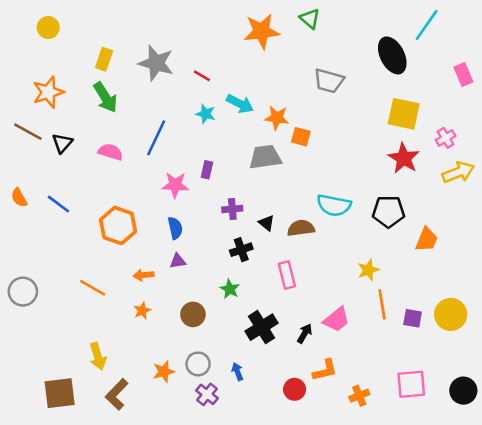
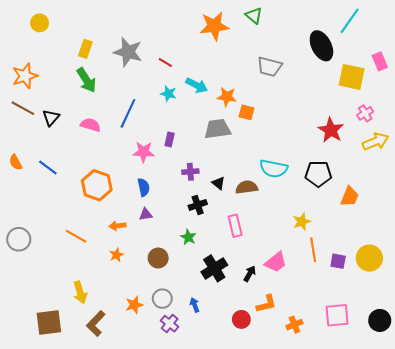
orange star: (48, 92) -> (25, 76), moved
yellow square: (404, 114) -> (352, 77), moved

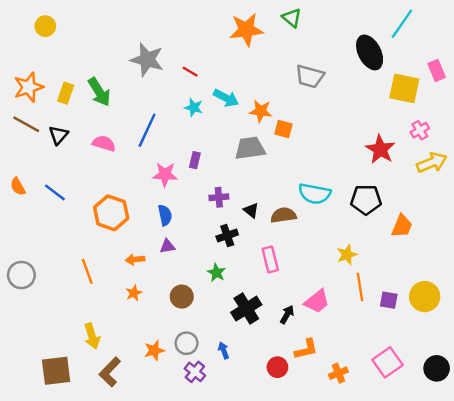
yellow rectangle: (85, 49) -> (66, 93), moved
orange line: (76, 236) -> (87, 271), turned 40
pink square: (337, 315) -> (388, 362), turned -30

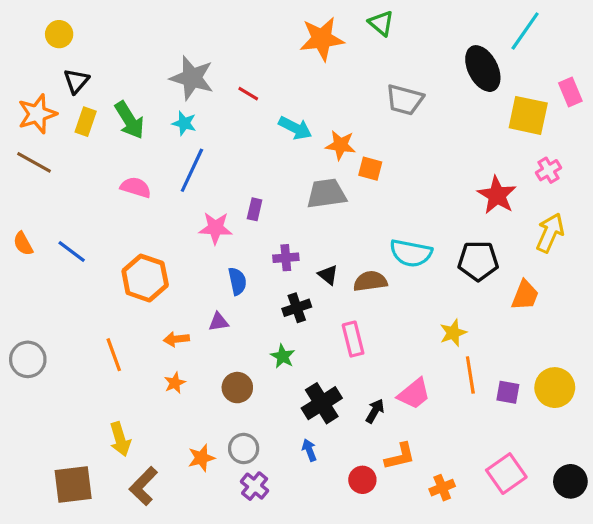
cyan star: (194, 108) -> (184, 123), moved
black triangle: (58, 135) -> (76, 81), moved
yellow arrow: (432, 163) -> (550, 233), moved, turned -44
blue semicircle: (165, 215) -> (237, 281), moved
blue arrow: (224, 350) -> (309, 450), moved

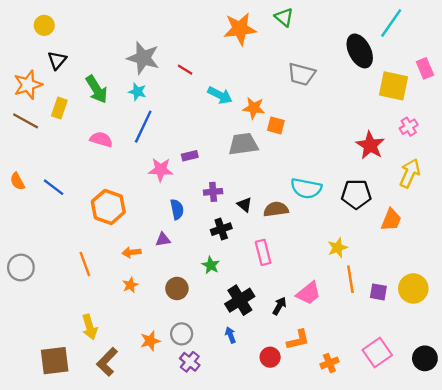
yellow rectangle: (86, 122) -> (59, 108), moved
purple rectangle: (255, 209) -> (190, 156), turned 63

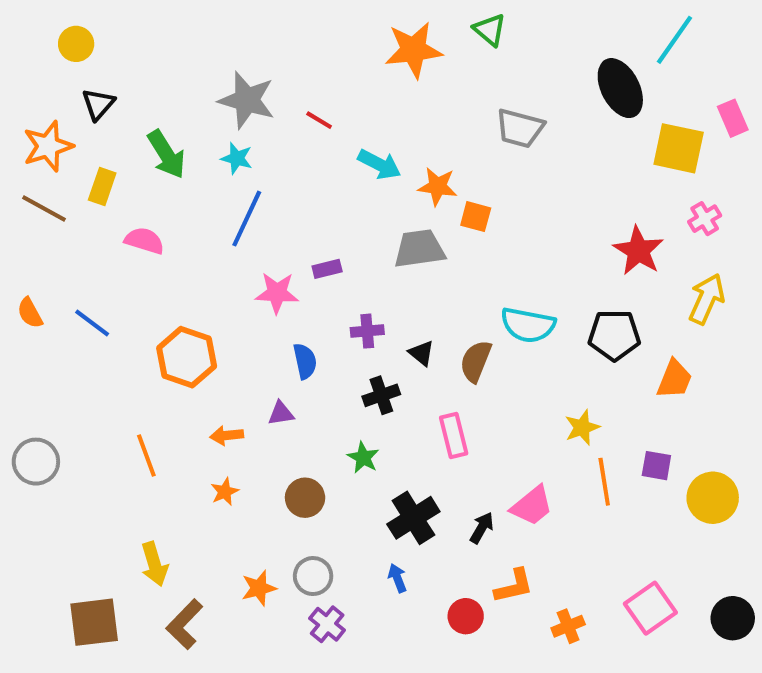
pink semicircle: (101, 139) -> (144, 241), moved
brown semicircle: (276, 209) -> (476, 361), turned -60
purple square: (378, 292) -> (656, 466), moved

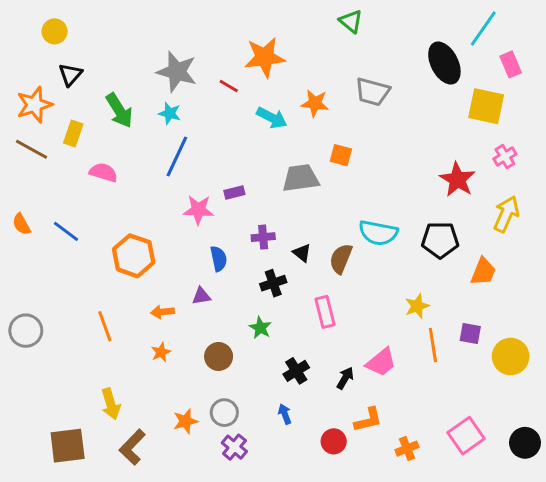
orange star: (413, 50) -> (265, 57), moved
pink rectangle: (733, 118) -> (511, 64), moved
orange star: (438, 186) -> (315, 103), moved
black cross: (413, 518) -> (296, 371), size x0.7

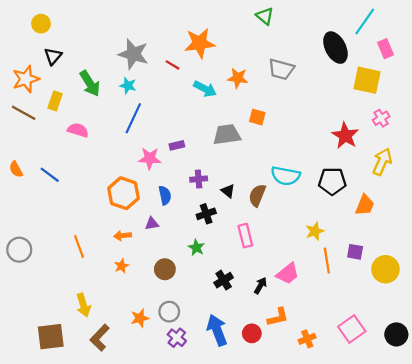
orange hexagon: (134, 256) -> (124, 193), moved
blue arrow: (285, 414) -> (217, 330), moved, size x2.0

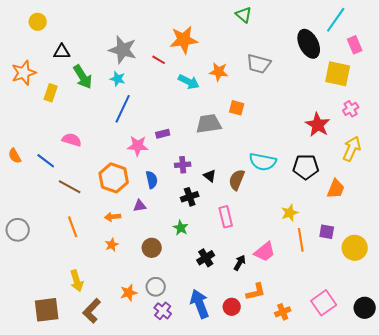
black triangle: (53, 56) -> (62, 52), moved, turned 48
brown line: (24, 113) -> (70, 187), moved
pink semicircle: (78, 130) -> (72, 140), moved

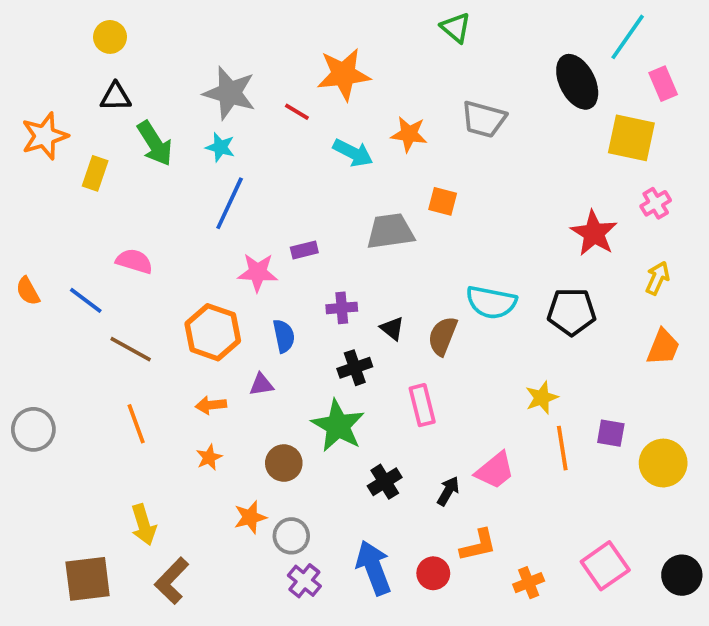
yellow circle: (38, 22) -> (110, 37), moved
yellow arrow: (352, 149) -> (658, 278), size x0.7
orange trapezoid: (336, 189) -> (663, 347), moved
green star: (181, 228) -> (338, 426), size x1.8
orange star: (129, 293) -> (250, 517), moved

